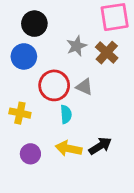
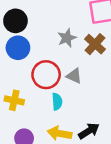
black circle: (34, 24) -> (15, 21), moved

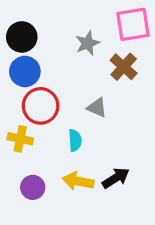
gray star: (67, 38) -> (88, 43), moved
red circle: (46, 75) -> (41, 106), moved

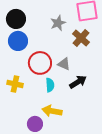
red circle: (41, 106) -> (40, 63), moved
black arrow: (116, 178) -> (78, 82), moved
purple circle: (33, 187) -> (35, 124), moved

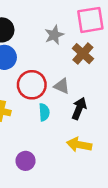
black arrow: (78, 82) -> (79, 108), turned -36
yellow arrow: (52, 111) -> (79, 145), moved

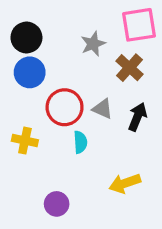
black arrow: (79, 108) -> (137, 117), moved
yellow arrow: (79, 145) -> (125, 183), turned -30

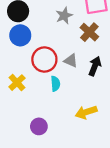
yellow cross: (25, 141) -> (17, 83), turned 35

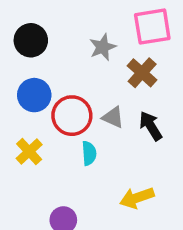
blue circle: (20, 35) -> (34, 95), moved
black arrow: (95, 66) -> (151, 126), turned -54

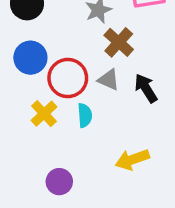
brown cross: (142, 73) -> (119, 42), moved
yellow cross: (29, 152) -> (44, 114), moved

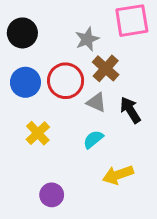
red circle: (68, 78) -> (66, 81), moved
cyan semicircle: (85, 115) -> (93, 139), moved, turned -125

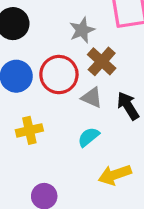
yellow cross: (38, 133) -> (29, 130), turned 30

